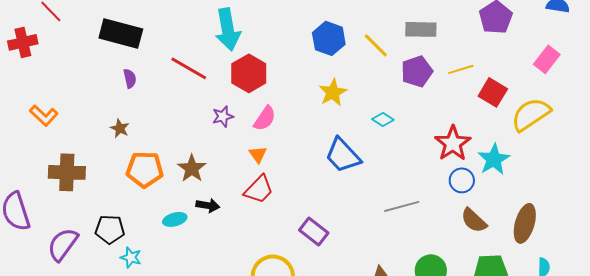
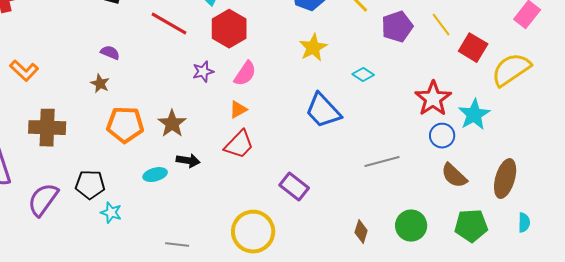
yellow line: (461, 69) -> (441, 25), turned 70
purple semicircle: (130, 78) -> (110, 53), moved, turned -54
orange triangle: (258, 154) -> (238, 110), turned 36

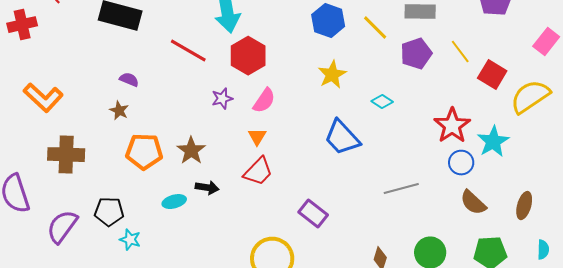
orange L-shape: (24, 71) -> (43, 98), size x1.4
orange triangle: (238, 110) -> (257, 137), turned -30
brown ellipse: (505, 179) -> (524, 206), size x0.7

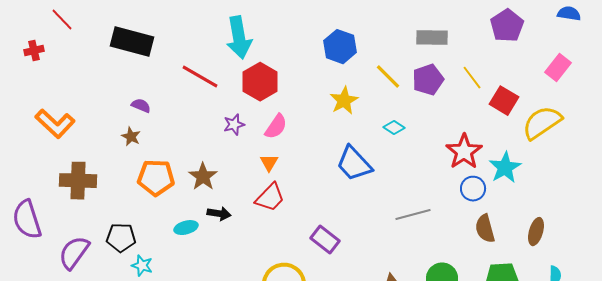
red cross: (22, 25) -> (34, 51), size x0.7
yellow line: (375, 28) -> (388, 77), moved
brown semicircle: (473, 203) -> (485, 229), turned 32

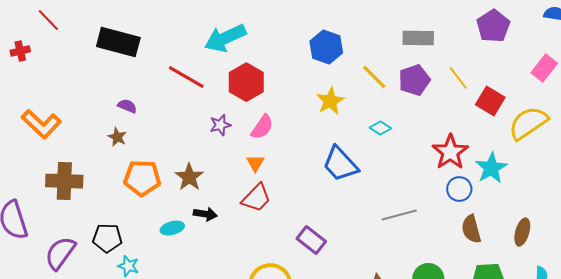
cyan arrow: (239, 38) -> (225, 38), turned 75

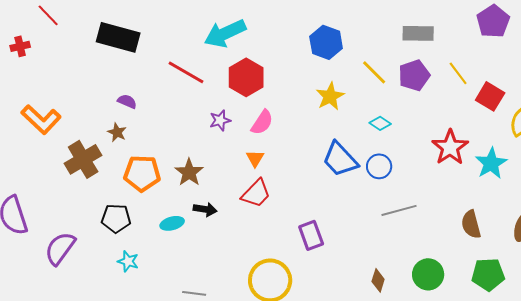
brown cross: (64, 181) -> (83, 159), moved, turned -33
blue circle: (459, 189) -> (379, 166), moved
black pentagon: (107, 238) -> (116, 218), moved
purple rectangle: (311, 240) -> (311, 235), turned 32

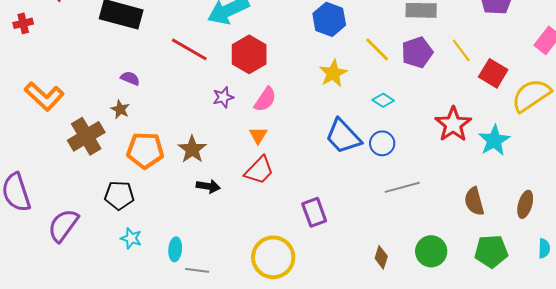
cyan ellipse: (172, 223) -> (175, 249), moved, turned -70

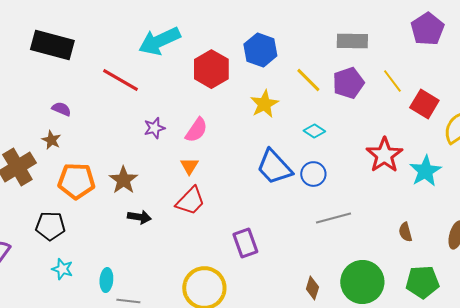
red hexagon: (249, 54) -> (211, 69), moved
brown semicircle: (474, 201) -> (405, 232), size x0.7
green circle: (431, 251) -> (362, 282), size x1.4

